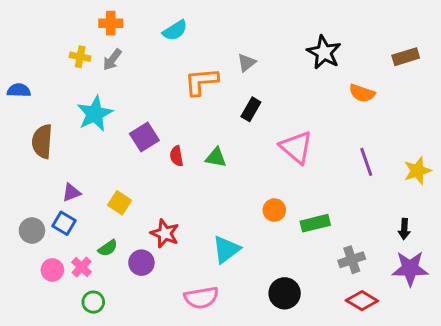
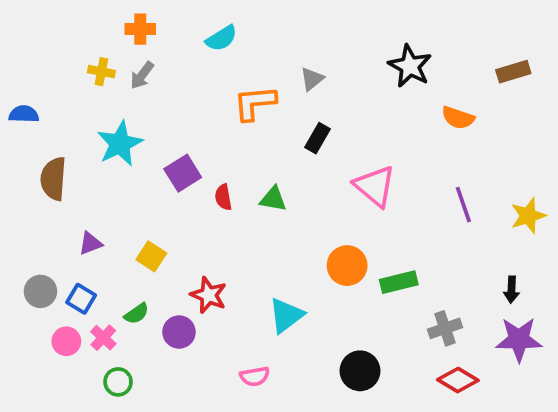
orange circle: (274, 210) -> (347, 266), size x1.4
blue square: (64, 223) -> (81, 299), moved
pink semicircle: (201, 298) -> (255, 376), size x0.7

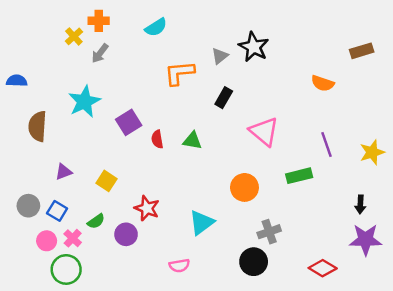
black star: (410, 66) -> (254, 47), moved
yellow cross: (101, 72) -> (74, 36), moved, turned 36
green rectangle: (399, 282) -> (299, 176), moved
gray cross: (445, 328) -> (269, 232), moved
green circle: (118, 382) -> (66, 269), moved, size x1.5

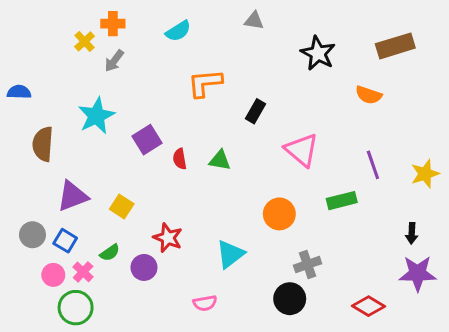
black star: (254, 47) -> (318, 53), moved
brown rectangle: (362, 51) -> (395, 46), moved, size x1.4
gray triangle: (220, 56) -> (254, 21), moved, turned 48
purple triangle: (64, 172) -> (73, 196), size x1.6

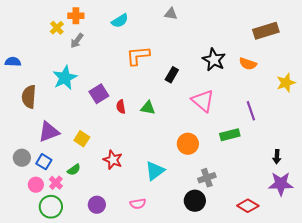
black star: (318, 53) -> (214, 60), moved
yellow star: (425, 174) -> (286, 83), moved
purple circle: (144, 267) -> (97, 205), moved

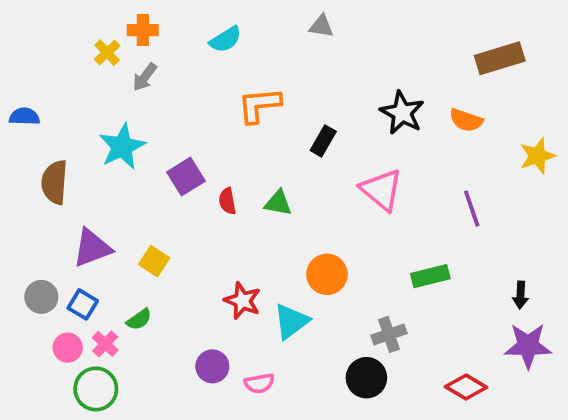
green rectangle: (230, 135) -> (430, 276), moved
orange circle: (188, 144) -> (327, 274), moved
red star: (113, 160) -> (242, 301), moved
purple circle: (97, 205) -> (212, 366), moved

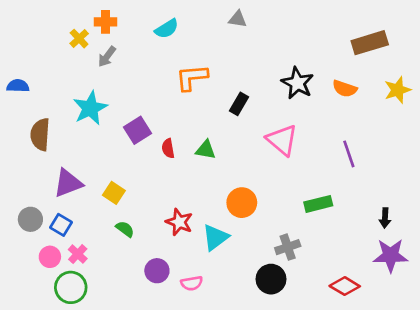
yellow star: (537, 156) -> (398, 90), moved
green semicircle: (139, 319) -> (125, 229), moved, turned -108

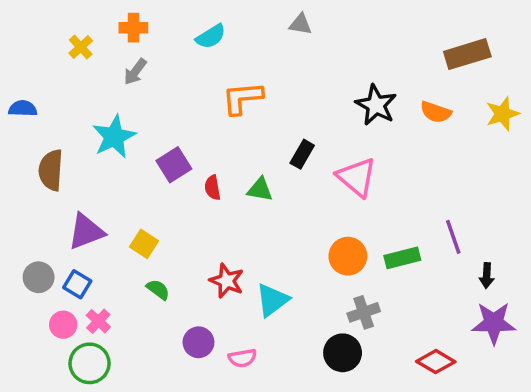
yellow cross: (79, 39) -> (81, 47), moved
black rectangle: (239, 104) -> (302, 154), moved
purple line: (349, 154) -> (453, 237), moved
orange circle: (242, 203) -> (348, 256), moved

